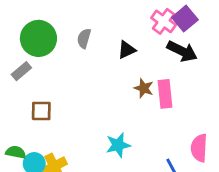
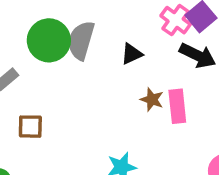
green circle: (38, 38) -> (49, 40), moved
gray semicircle: (84, 38) -> (81, 40), size x1.6

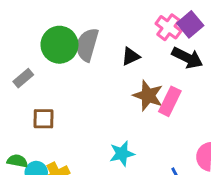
brown star: (152, 100) -> (148, 96), size x1.5
pink rectangle: (177, 106) -> (170, 101), turned 32

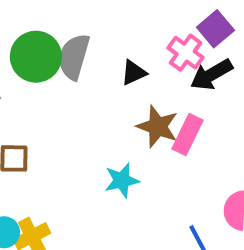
pink cross: (168, 27) -> (186, 53), moved
black arrow: (187, 58) -> (211, 75), turned 124
cyan star: (122, 154) -> (122, 180), moved

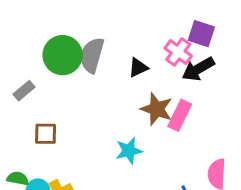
purple square: (215, 29) -> (201, 34), turned -32

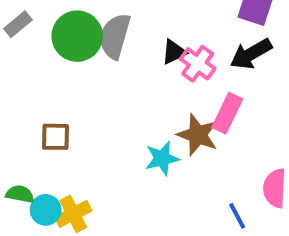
pink cross: (178, 52) -> (198, 64), moved
gray rectangle: (24, 91) -> (18, 24), moved
brown star: (157, 109) -> (198, 135), moved

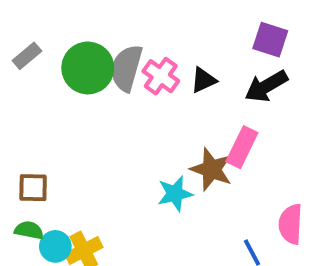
black triangle: (174, 52) -> (203, 80), moved
pink cross: (198, 64) -> (161, 76), moved
brown square: (55, 137) -> (33, 188), moved

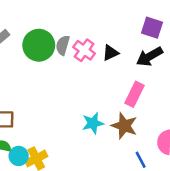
gray semicircle: (126, 68) -> (63, 45), size x0.7
brown star: (211, 169) -> (124, 126), moved

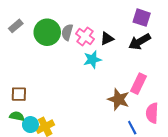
pink rectangle: (134, 94) -> (138, 84), moved
cyan star: (93, 123) -> (92, 60), moved

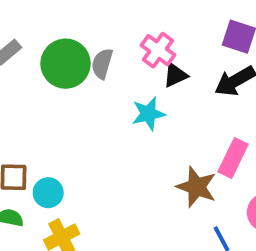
pink cross: (85, 36) -> (158, 50), moved
cyan circle: (30, 125) -> (48, 193), moved

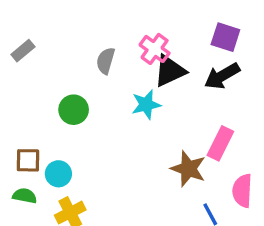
green circle: (66, 64) -> (74, 110), moved, size x0.7
black triangle: (175, 75) -> (170, 71), size x1.5

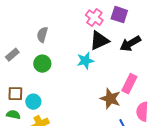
purple square: (225, 37) -> (119, 15), moved
pink cross: (155, 49) -> (94, 18), moved
gray rectangle: (23, 51) -> (12, 55), moved
gray semicircle: (106, 61) -> (42, 35), moved

